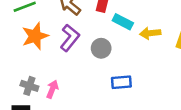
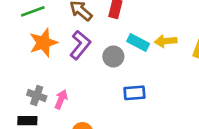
cyan rectangle: (123, 22) -> (138, 42), moved

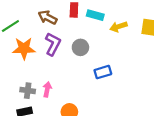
cyan rectangle: (138, 42) -> (95, 15), moved
orange star: (43, 43) -> (24, 48), turned 30

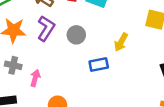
yellow arrow: (118, 27) -> (121, 42), moved, turned -49
gray cross: (28, 91) -> (13, 65), moved

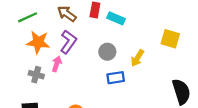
gray circle: (76, 35) -> (107, 52), moved
pink arrow: (35, 78) -> (57, 64), moved

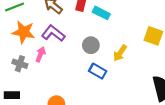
purple L-shape: (68, 42) -> (53, 33), turned -90
blue rectangle: (116, 78) -> (98, 71), turned 35

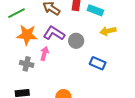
gray circle: (91, 45) -> (76, 41), moved
yellow arrow: (120, 53) -> (108, 31), moved, turned 49

